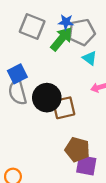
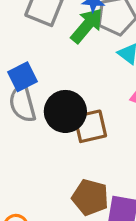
brown pentagon: (77, 150) -> (90, 197), moved

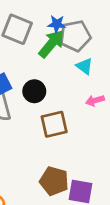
black circle: (65, 111) -> (34, 91), moved, size x0.7

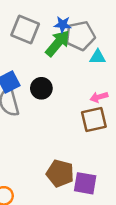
cyan triangle: (84, 66) -> (98, 57), moved, turned -36
brown square: (54, 124) -> (94, 120), moved

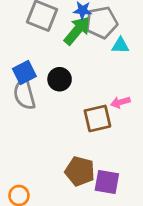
pink arrow: (99, 97) -> (120, 102), moved
brown square: (94, 120) -> (97, 118), moved

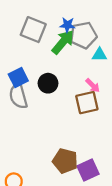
pink arrow: (120, 102) -> (93, 85), moved, turned -119
brown square: (97, 118) -> (87, 103), moved
purple square: (107, 182) -> (88, 170), turned -35

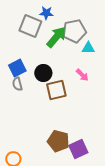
blue star: (67, 25) -> (46, 13), moved
gray semicircle: (18, 96) -> (17, 84), size x0.6
brown square: (87, 103) -> (56, 90), moved

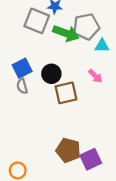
green arrow: (56, 37) -> (66, 33), turned 70

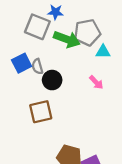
blue square: (22, 68) -> (22, 63), moved
gray semicircle: (22, 86) -> (37, 66), moved
brown square: (66, 93) -> (41, 112), moved

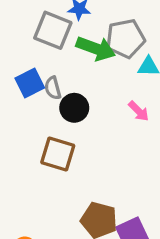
brown square: (41, 112) -> (58, 154), turned 30

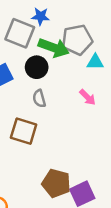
gray semicircle: (53, 88) -> (39, 99), moved
black circle: (74, 108) -> (37, 67), moved

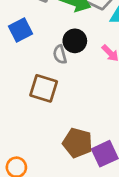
black circle: (37, 67) -> (75, 41), moved

